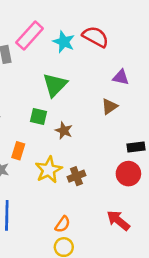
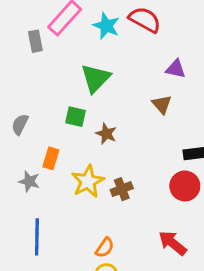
brown triangle: (109, 106) -> (162, 104), turned -36

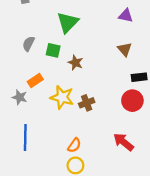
brown triangle: (162, 104) -> (125, 49), moved
gray semicircle: (20, 124) -> (29, 44), moved
orange rectangle: (51, 158) -> (35, 81), turned 40
yellow star: (88, 181) -> (62, 97), turned -30

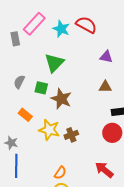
brown triangle: (125, 49) -> (105, 87), turned -48
brown star: (75, 63) -> (61, 99), size x1.5
orange rectangle: (35, 81) -> (25, 115), turned 72
gray star: (20, 97) -> (11, 143), moved

